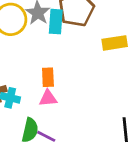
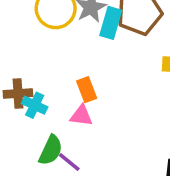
orange rectangle: (48, 77) -> (87, 90), turned -30

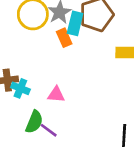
orange rectangle: (87, 90) -> (64, 38), moved

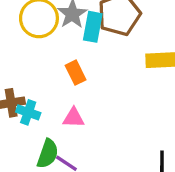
orange rectangle: (64, 38) -> (76, 73), moved

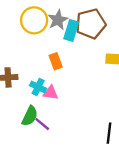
cyan cross: (28, 112) -> (38, 87), moved

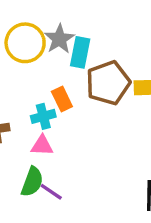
brown pentagon: (91, 24) -> (108, 83), moved
cyan cross: (38, 87) -> (43, 116), moved, turned -35
pink triangle: (51, 93) -> (42, 146), moved

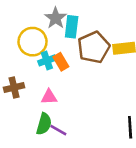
yellow circle: (25, 43) -> (33, 42), moved
cyan cross: (43, 116) -> (47, 60), moved

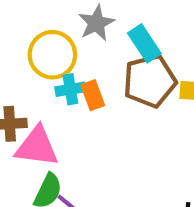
cyan rectangle: (72, 27) -> (144, 43), moved, turned -50
pink triangle: (49, 97) -> (37, 147), moved, size x1.6

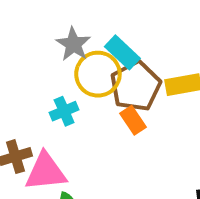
yellow circle: (52, 55) -> (98, 74), moved
orange rectangle: (93, 95) -> (133, 120), moved

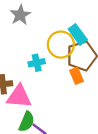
gray star: (73, 44) -> (20, 15), moved

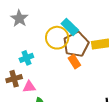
cyan cross: (37, 63) -> (26, 58), moved
pink triangle: (19, 97) -> (29, 87), size x0.6

